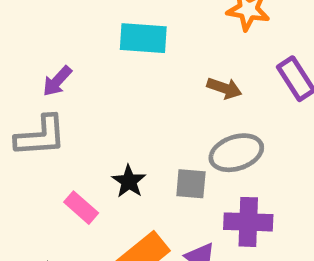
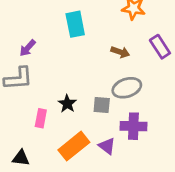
cyan rectangle: (143, 38) -> (75, 24), turned 75
pink rectangle: (81, 208) -> (41, 118), turned 60

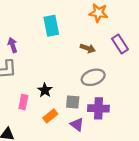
purple arrow: (28, 48) -> (13, 45), turned 120
gray square: (102, 105) -> (73, 102), moved
orange rectangle: (74, 146) -> (50, 116), moved, size x0.6

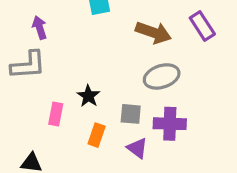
brown arrow: (88, 48) -> (154, 33), size x1.5
orange rectangle: (50, 116) -> (97, 135), turned -32

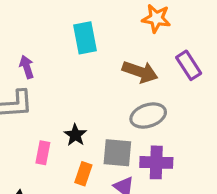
gray square: (131, 114) -> (117, 153), size x1.4

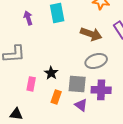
purple arrow: (27, 67) -> (28, 18), moved

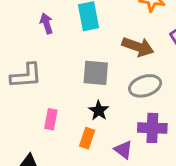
black star: (51, 73) -> (99, 111), moved
gray square: (77, 84) -> (96, 73), moved

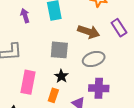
pink rectangle: (51, 119) -> (28, 82), size x1.6

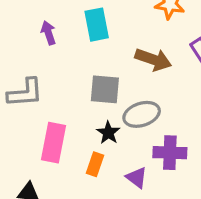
gray ellipse: (94, 59) -> (142, 114), moved

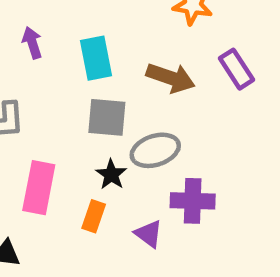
cyan rectangle: (97, 25) -> (96, 58), moved

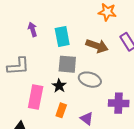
gray ellipse: (155, 150) -> (90, 80), turned 35
black star: (111, 175) -> (59, 86), moved
purple cross: (193, 201) -> (119, 103), moved

